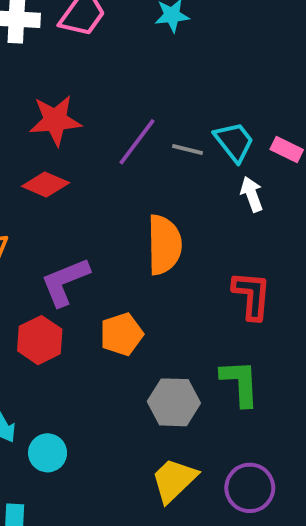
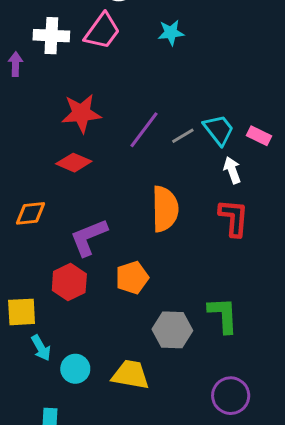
gray line: (188, 149) -> (183, 136), turned -45
red L-shape: (252, 295) -> (234, 218), moved
yellow trapezoid: (174, 480) -> (131, 375), moved, turned 54

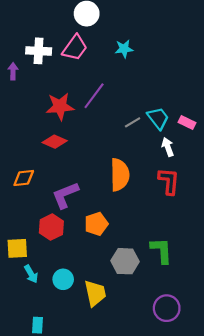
purple line: (144, 130) -> (94, 96), moved
cyan circle: (75, 369) -> (63, 279), moved
yellow trapezoid: (131, 375) -> (95, 293), turned 68

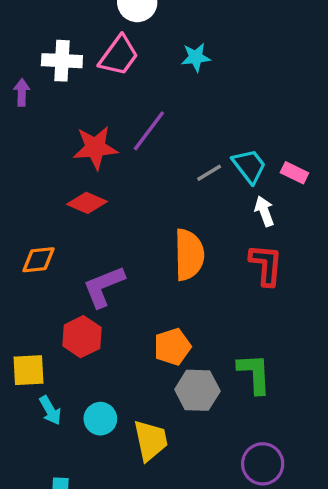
orange pentagon: (96, 224) -> (172, 347), moved

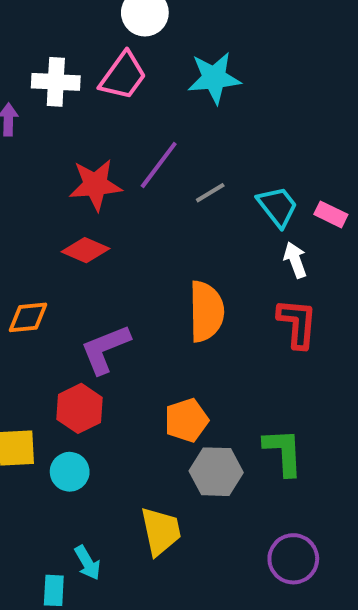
cyan star: (196, 57) -> (214, 78), size x1.5
gray line: (209, 173) -> (210, 193), moved
cyan arrow: (50, 410) -> (87, 563), moved
cyan circle: (100, 419) -> (70, 472), moved

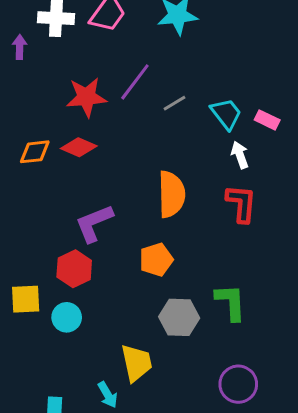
orange diamond: (28, 317) -> (35, 152), moved
orange pentagon: (186, 420) -> (156, 260), moved
cyan arrow: (87, 563) -> (108, 395), moved

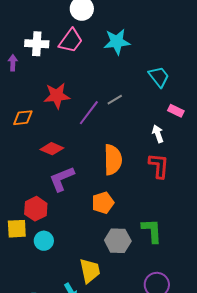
purple line: (135, 82) -> (89, 113), moved
cyan trapezoid: (226, 114) -> (159, 77), moved
red diamond: (79, 147) -> (52, 149), moved
orange diamond: (35, 152) -> (23, 118), moved
red hexagon: (74, 269) -> (36, 209), moved

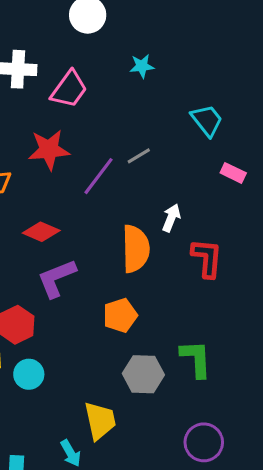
pink trapezoid: (71, 41) -> (69, 89), moved
cyan star: (117, 42) -> (142, 66), size x0.6
white arrow: (158, 134) -> (171, 218), moved, turned 42

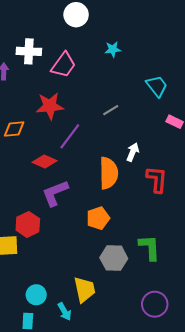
purple line: (98, 176) -> (70, 136), moved
cyan circle: (29, 374) -> (36, 295), moved

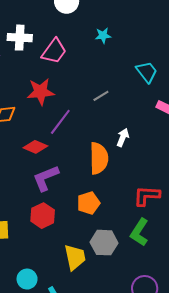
red L-shape: (157, 179) -> (147, 196), moved, turned -92
red hexagon: (28, 224) -> (43, 216), moved
green L-shape: (149, 248) -> (139, 232), turned -144
yellow trapezoid: (84, 289) -> (75, 257), moved

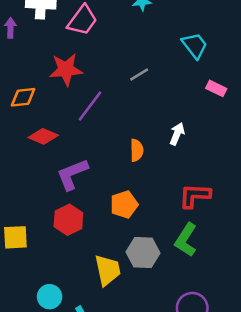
white arrow: (123, 137) -> (177, 134), moved
red diamond: (35, 147) -> (43, 136), moved
orange semicircle: (99, 158) -> (137, 150), size x0.6

